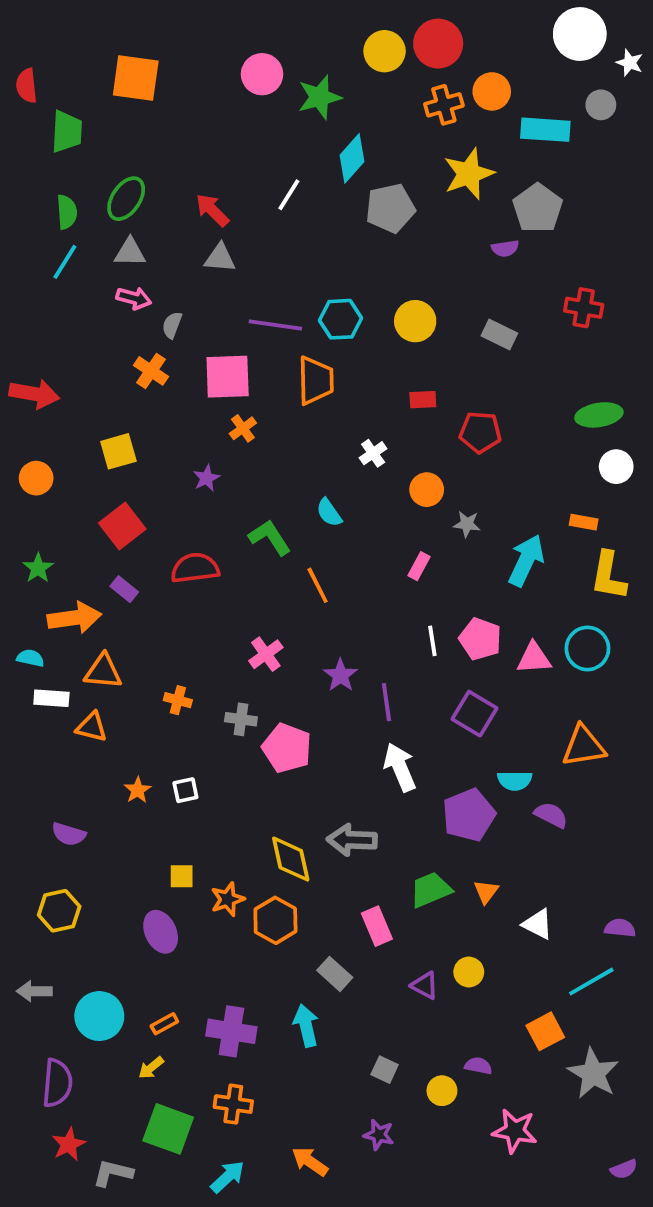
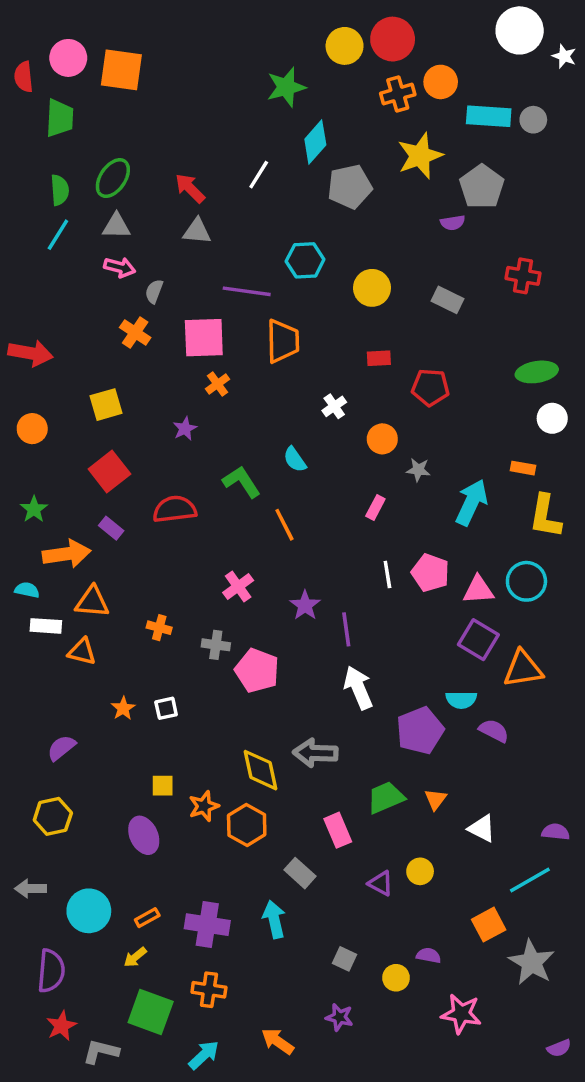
pink circle: (262, 74) -> (68, 58), moved
gray circle: (601, 105) -> (533, 120), moved
cyan hexagon: (341, 319) -> (305, 260), moved
purple square: (475, 714) -> (478, 640), moved
purple semicircle: (69, 834) -> (61, 748), turned 124

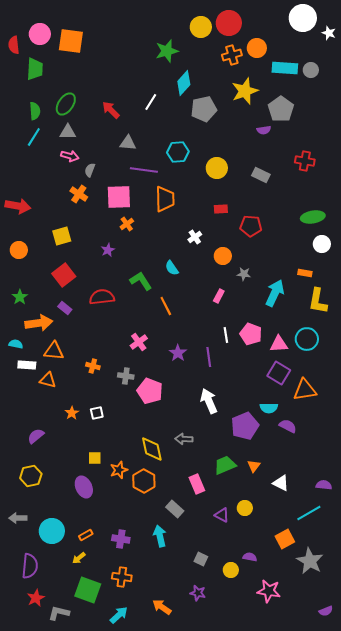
gray triangle: (197, 231) -> (128, 143), moved
purple line: (346, 629) -> (209, 357), moved
gray arrow: (315, 753) -> (184, 439), size x0.7
purple cross: (207, 925) -> (121, 539), size x0.7

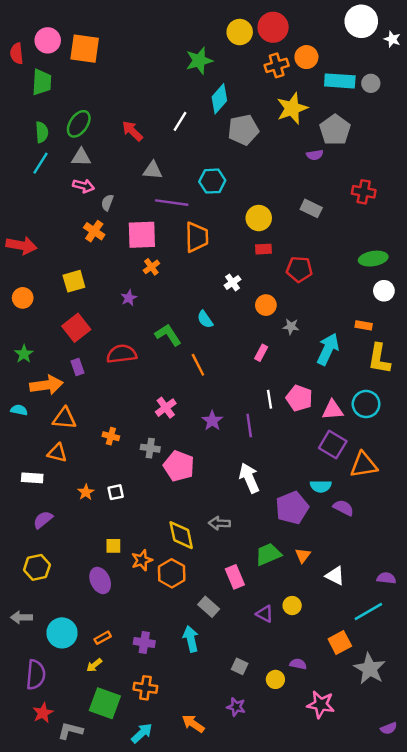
yellow circle: (217, 168) -> (259, 218), moved
purple rectangle: (65, 308) -> (77, 367), turned 32
white rectangle: (27, 365) -> (32, 478), moved

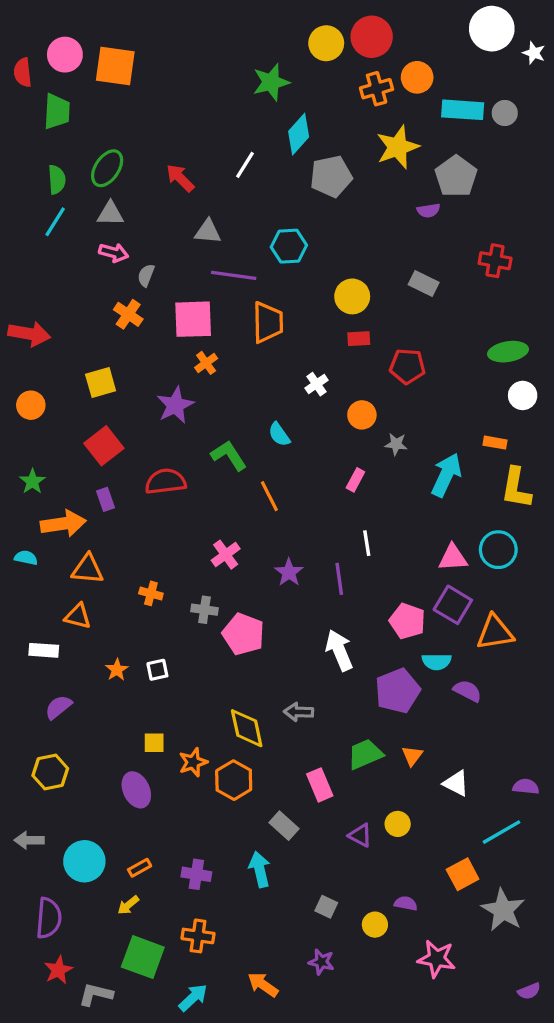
purple star: (129, 298) -> (175, 405), size x1.6
pink pentagon: (299, 398) -> (407, 621), moved

